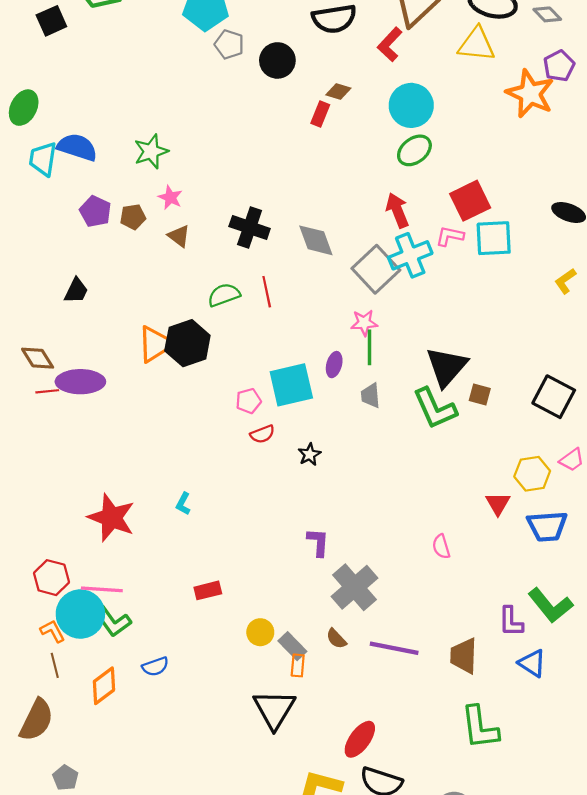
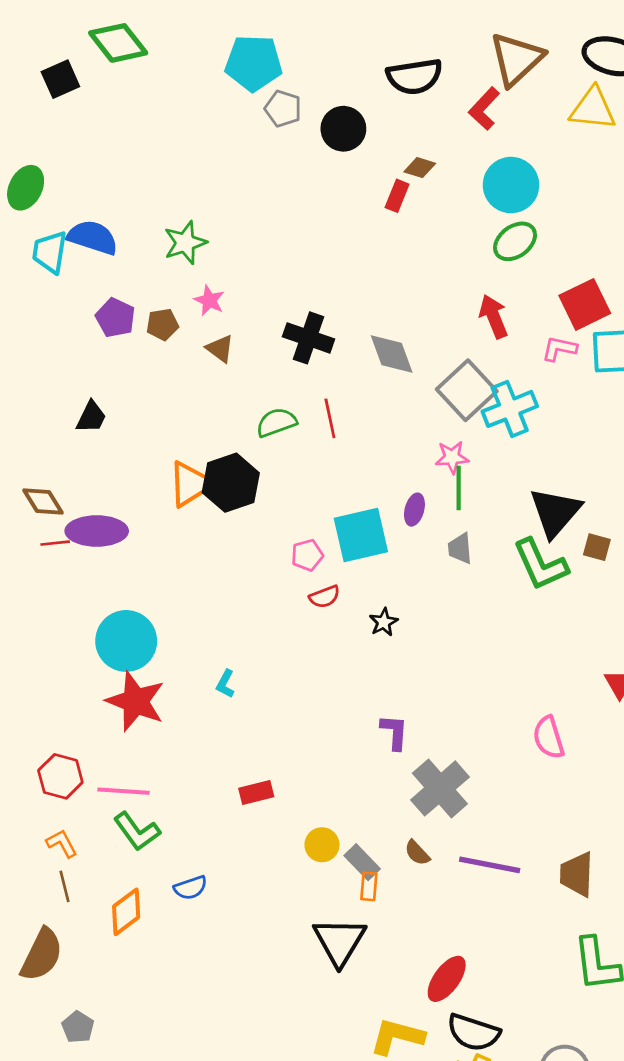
cyan cross: (410, 255) -> (510, 409), moved
pink semicircle: (441, 547) -> (549, 737), size x1.4
cyan circle: (80, 614) -> (126, 641), moved

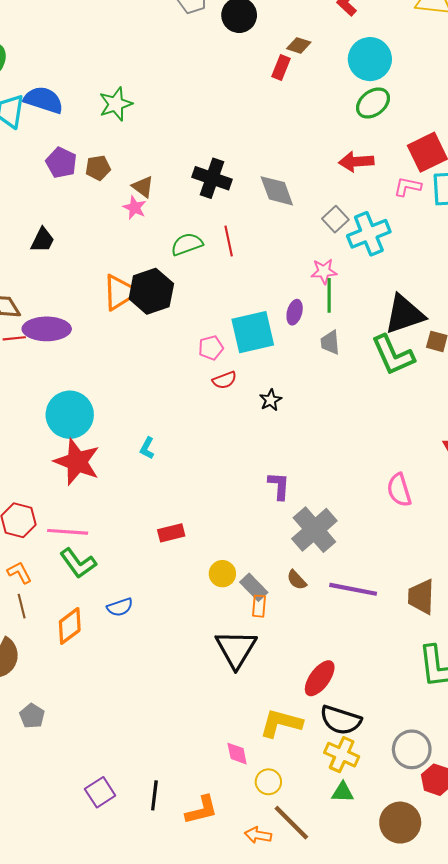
pink star: (209, 300) -> (135, 208), moved
red arrow: (494, 316) -> (356, 162), turned -72
gray square: (467, 390) -> (335, 219), size x0.6
black triangle: (555, 512) -> (404, 314), turned 30

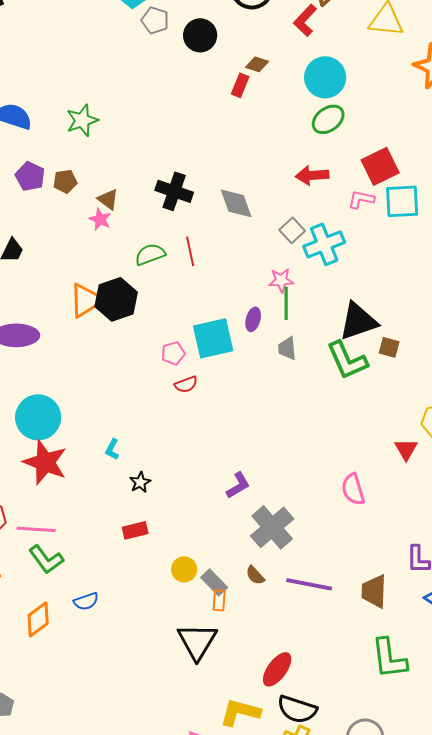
black star: (271, 400) -> (140, 482), moved
purple L-shape: (279, 486) -> (238, 485), turned 56

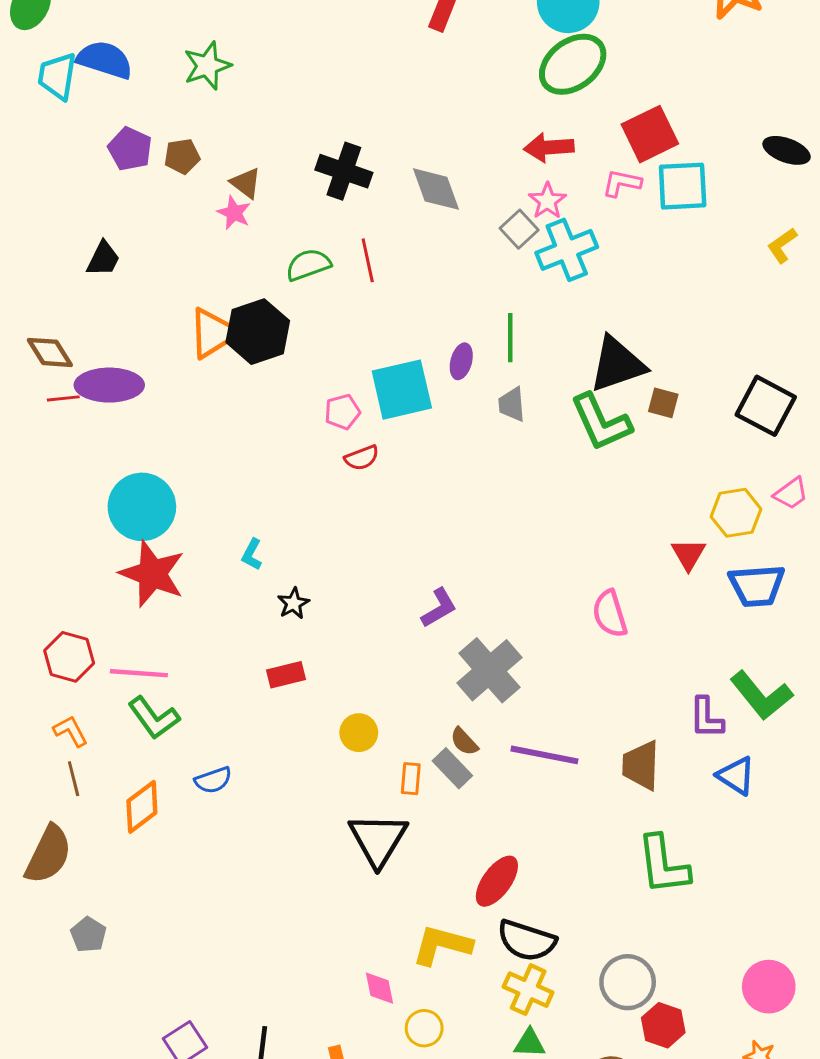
green ellipse: (328, 119) -> (573, 64), size x1.4
pink star: (281, 280) -> (547, 201), moved, turned -30
gray rectangle: (214, 582) -> (452, 768), moved

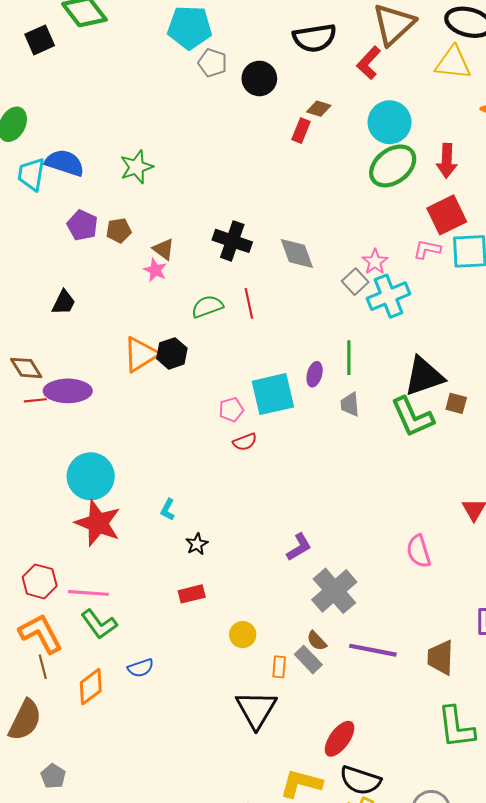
red arrow: (549, 147) -> (447, 161), moved, turned -84
black hexagon: (258, 332) -> (172, 353), size x0.7
orange L-shape: (71, 731) -> (41, 634), size x1.8

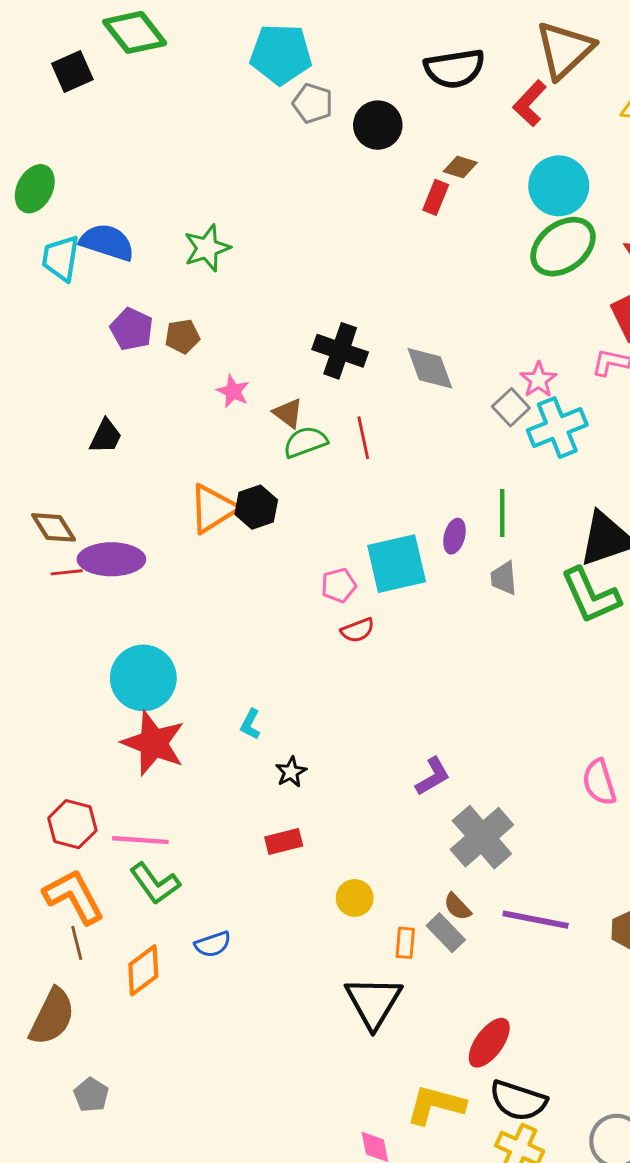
brown triangle: (164, 249) -> (288, 413), moved

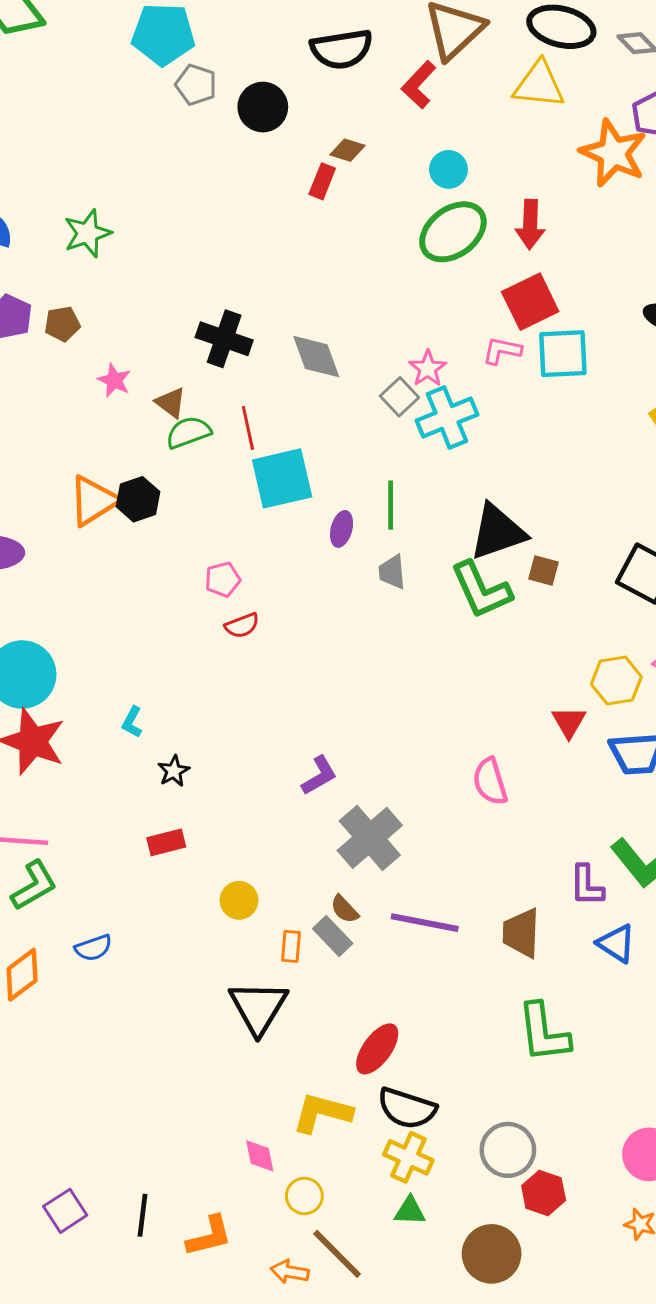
cyan circle: (559, 186) -> (448, 169), size x0.6
cyan square: (397, 564) -> (282, 478), moved
green L-shape: (155, 883) -> (34, 885), turned -84

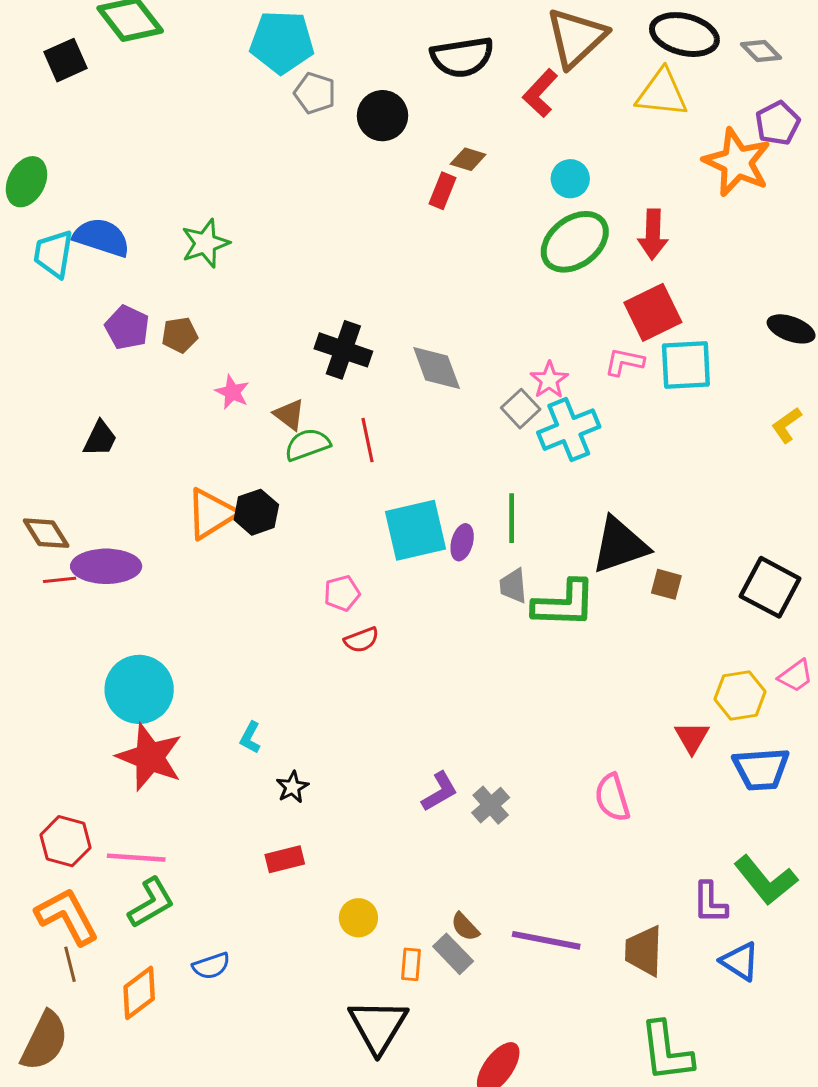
cyan square: (282, 478) -> (416, 530), moved
green L-shape: (481, 590) -> (564, 604), moved, turned -64
gray cross: (370, 838) -> (491, 805), moved, size x0.6

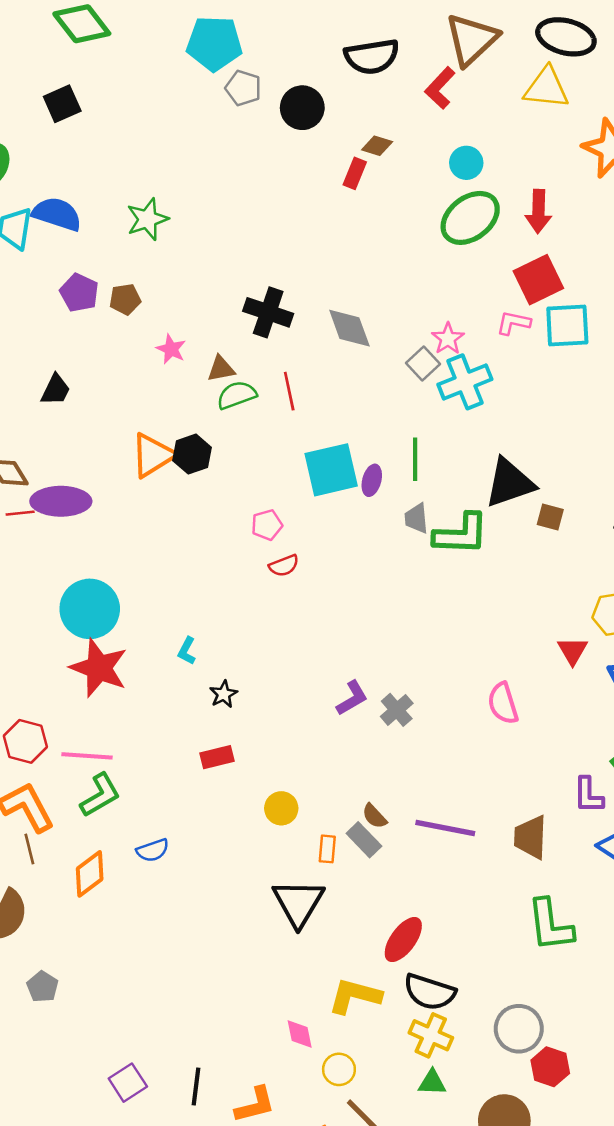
black square: (66, 60) -> (62, 104), moved
brown triangle: (289, 415) -> (221, 369), turned -48

